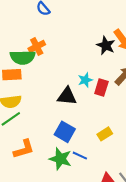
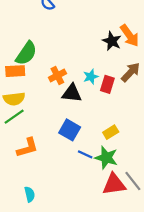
orange cross: (37, 47) -> (57, 76), moved
green semicircle: (23, 57) -> (26, 53), turned -55
green star: (60, 159) -> (106, 158), moved

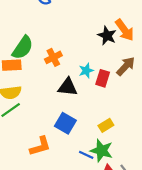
orange cross: (57, 76) -> (53, 57), moved
orange L-shape: (27, 148) -> (40, 146), moved
blue line: (85, 154) -> (86, 155), moved

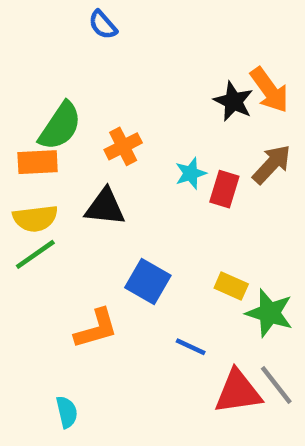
black triangle: (68, 87) -> (105, 207), moved
yellow rectangle: (106, 125) -> (231, 286), turned 56
green star: (102, 151) -> (269, 313), moved

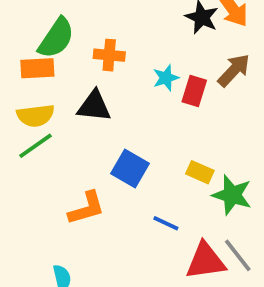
orange cross: (123, 146) -> (109, 55), turned 32

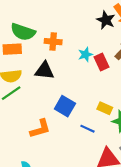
green semicircle: (56, 38) -> (23, 32), turned 75
red rectangle: (194, 91) -> (102, 62), turned -42
blue line: (166, 223) -> (88, 129), moved

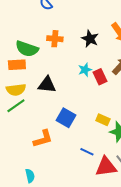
black star: (106, 20) -> (90, 39), moved
orange cross: (53, 42) -> (55, 39), moved
blue line: (88, 129) -> (87, 152), moved

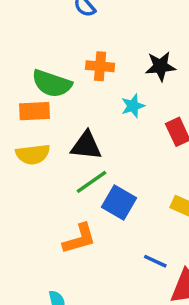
black star: (90, 39) -> (160, 66), turned -30
cyan star: (85, 70) -> (133, 106), moved
green line: (16, 106) -> (91, 182), moved

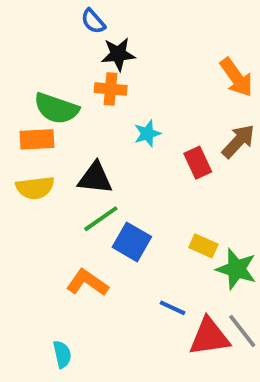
black star: (160, 66) -> (118, 54), moved
orange L-shape: (79, 239) -> (87, 283), turned -129

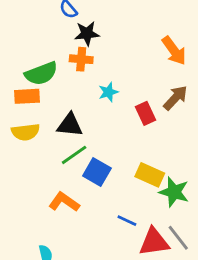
green semicircle: (56, 108) -> (41, 73), turned -40
yellow rectangle: (203, 246) -> (150, 175), size x1.4

